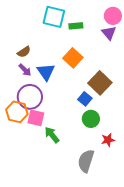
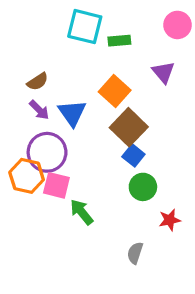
purple triangle: (109, 33) -> (163, 72), moved
brown square: (100, 83) -> (129, 127), moved
gray semicircle: (86, 161) -> (135, 253), size x0.6

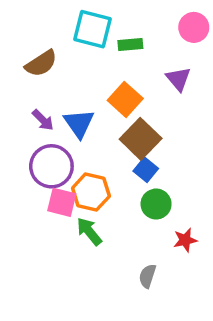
brown semicircle: (38, 82) -> (41, 63), moved, size x1.4
orange hexagon: (27, 176) -> (91, 192), moved

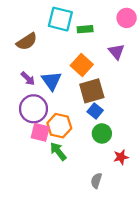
brown square: (141, 139) -> (92, 91), turned 30

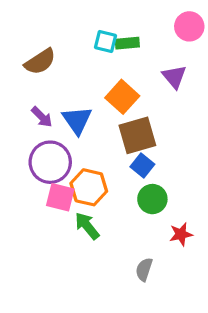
cyan square: (60, 19) -> (105, 41), moved, size x0.6

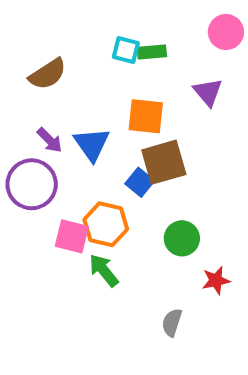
orange square: (122, 97) -> (146, 116), turned -36
purple circle: (50, 162) -> (32, 184), moved
blue square: (142, 166) -> (140, 182), moved

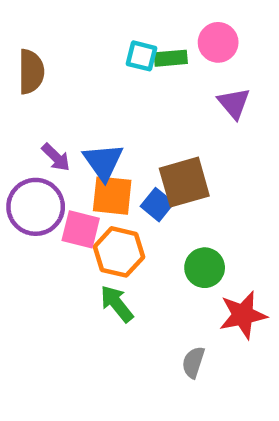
pink circle: (226, 32) -> (218, 42), moved
brown semicircle: (48, 74) -> (31, 72), moved, turned -57
orange square: (146, 116) -> (112, 196), moved
pink square: (72, 236) -> (81, 229), moved
red star: (216, 280) -> (243, 315), size x1.5

